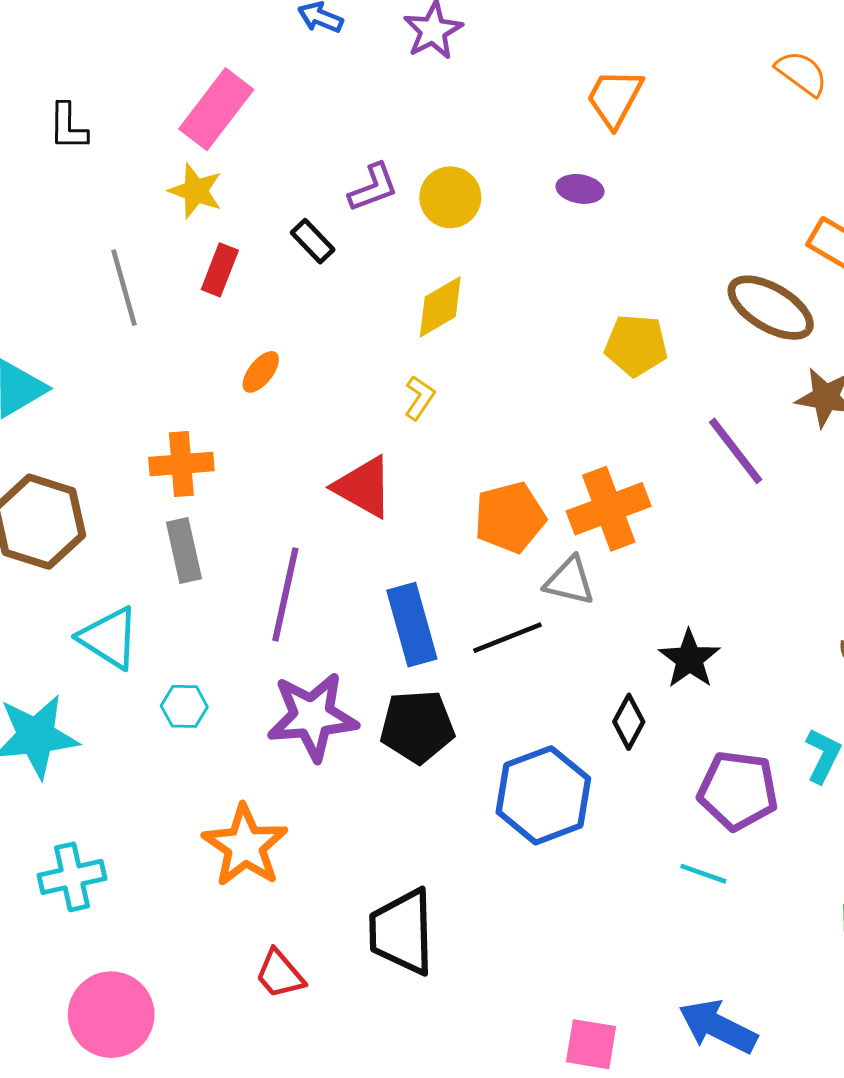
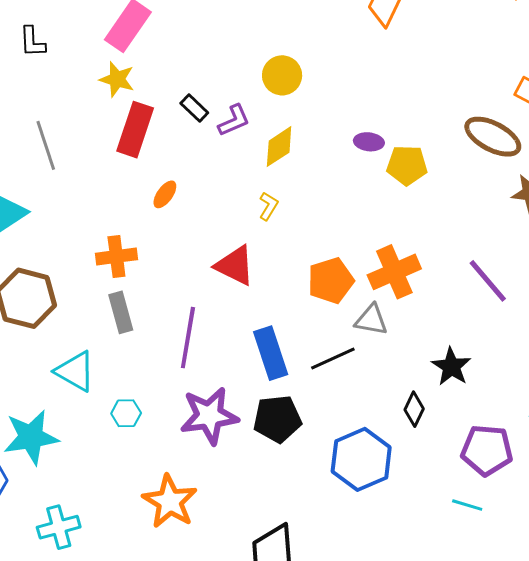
purple L-shape: (373, 187) -> (234, 120), moved
purple ellipse: (580, 189) -> (369, 142), moved
red rectangle: (220, 270) -> (135, 130), size x1.6
gray line: (124, 288) -> (46, 145), moved
purple line: (736, 451) -> (488, 281), moved

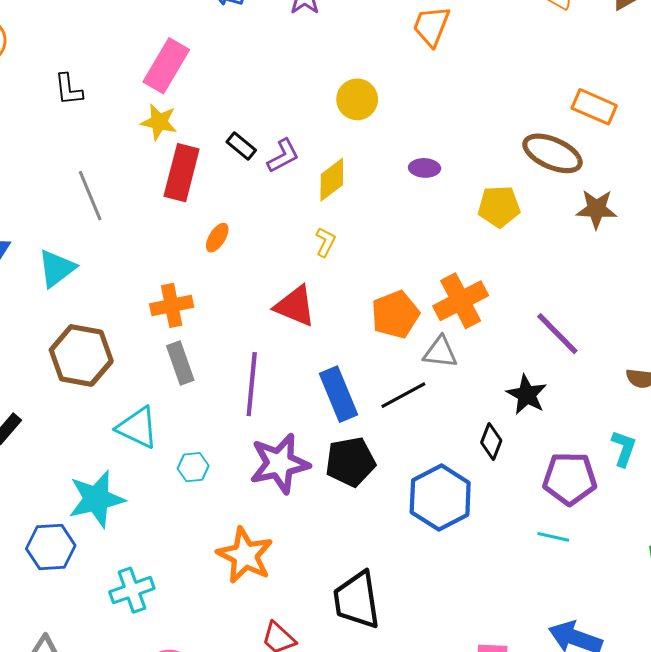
yellow circle: (282, 75) -> (357, 99), moved
yellow pentagon: (407, 165) -> (499, 207), moved
purple line: (488, 281) -> (557, 334), moved

